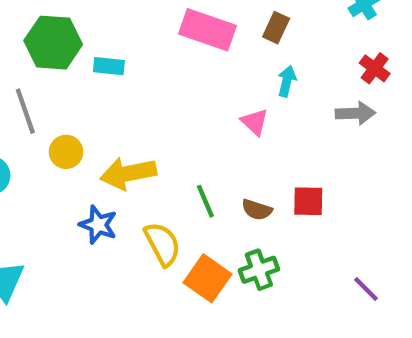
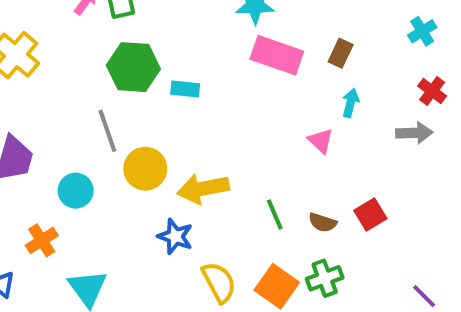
yellow circle: (66, 152) -> (145, 169), size x1.4
red square: (308, 201) -> (370, 215), turned -32
yellow semicircle: (162, 244) -> (219, 282), moved

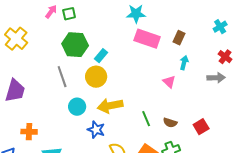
cyan rectangle: (185, 89) -> (101, 56), turned -56
yellow circle: (145, 169) -> (96, 77), moved
cyan circle: (76, 191) -> (77, 107), moved
red square: (370, 215) -> (201, 127), moved
orange cross: (42, 240) -> (29, 132), turned 35

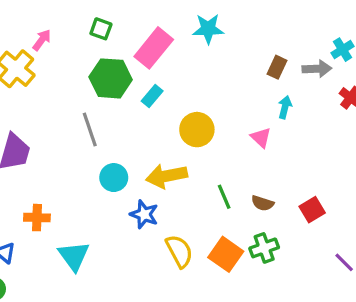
pink arrow: (51, 12) -> (42, 40), moved
green square: (69, 14) -> (101, 29), turned 32
pink rectangle: (147, 39) -> (154, 48), moved, turned -70
yellow circle: (96, 77) -> (197, 130), moved
gray arrow: (216, 78) -> (317, 69), moved

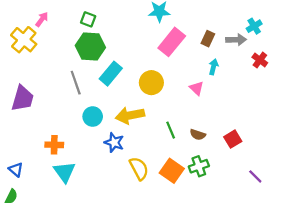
green square: (101, 29) -> (88, 19), moved
pink rectangle: (154, 48) -> (172, 42), moved
cyan rectangle: (152, 96) -> (111, 74), moved, size x1.5
orange cross: (37, 218) -> (54, 145), moved

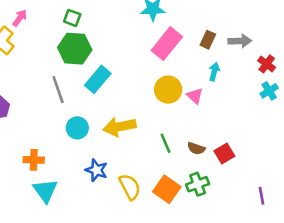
cyan cross: (254, 26) -> (269, 91), moved
yellow circle: (151, 83) -> (168, 90), moved
red square: (233, 139) -> (224, 154), moved
blue star: (114, 143) -> (96, 170), moved
purple line: (255, 176) -> (261, 196), turned 35

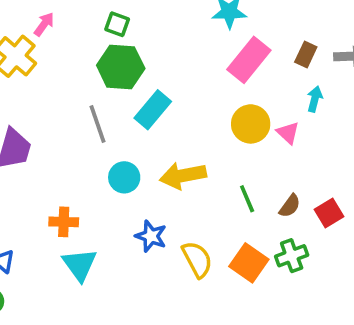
brown semicircle: (196, 148) -> (290, 206), turned -72

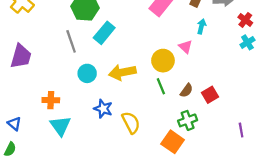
yellow circle: (251, 124) -> (163, 61), moved
orange square: (249, 263) -> (173, 142), moved

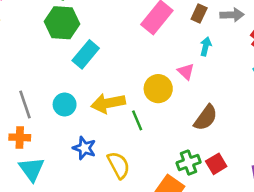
gray line: (71, 41) -> (25, 104), moved
green line: (161, 86) -> (137, 120), moved
brown semicircle: (187, 91) -> (206, 118), moved, size x1.5
red square: (210, 95) -> (216, 164), moved

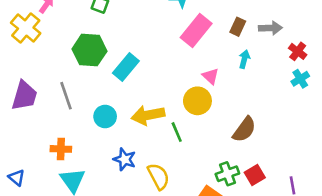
green hexagon: (62, 23) -> (89, 50), moved
pink triangle: (186, 72) -> (210, 76), moved
gray line: (25, 104) -> (66, 96), moved

